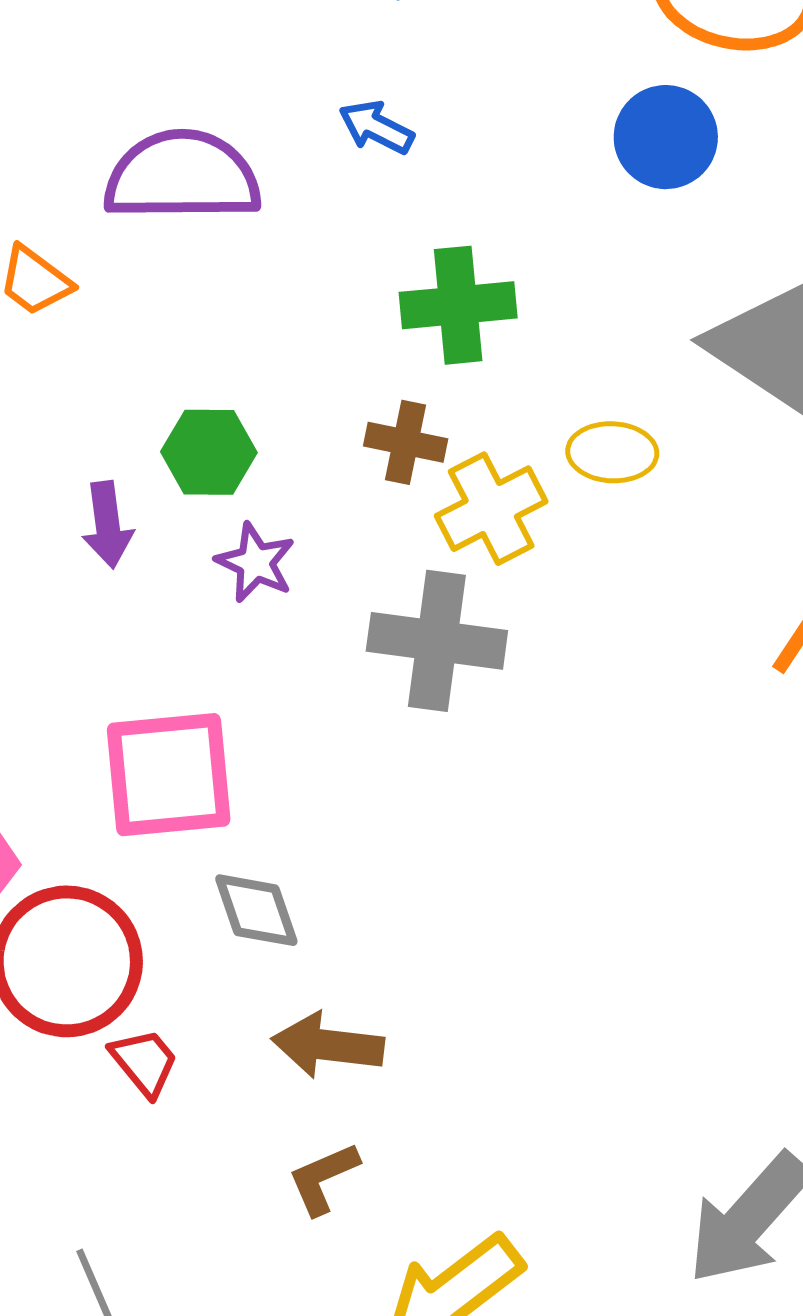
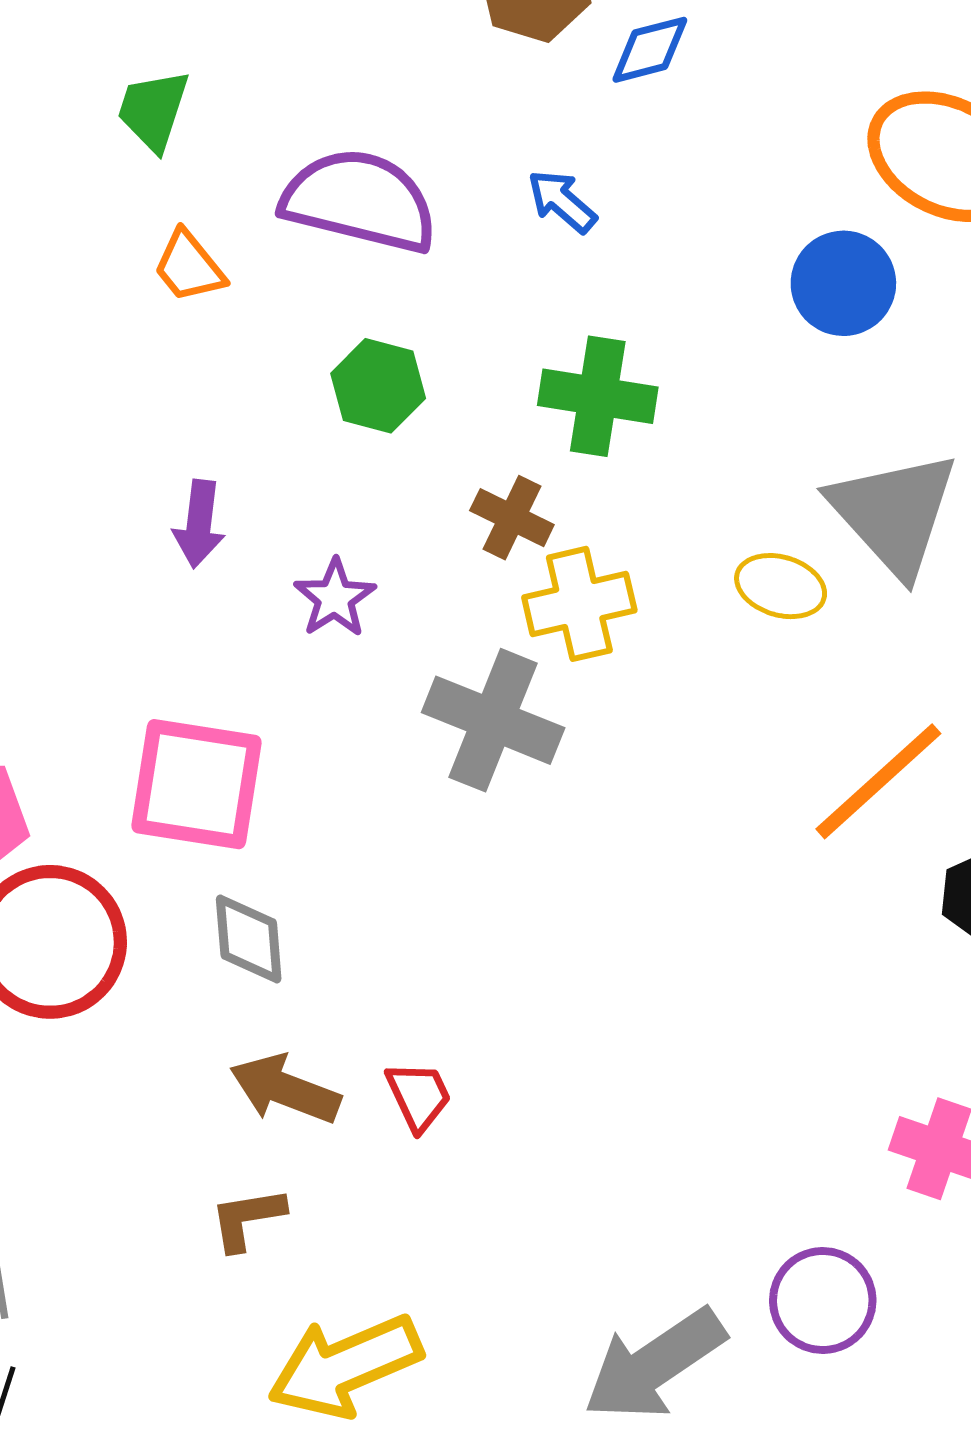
green hexagon: (209, 452) -> (378, 386), moved
yellow ellipse: (612, 452) -> (781, 586), moved
red trapezoid: (144, 1062) -> (419, 1096), moved

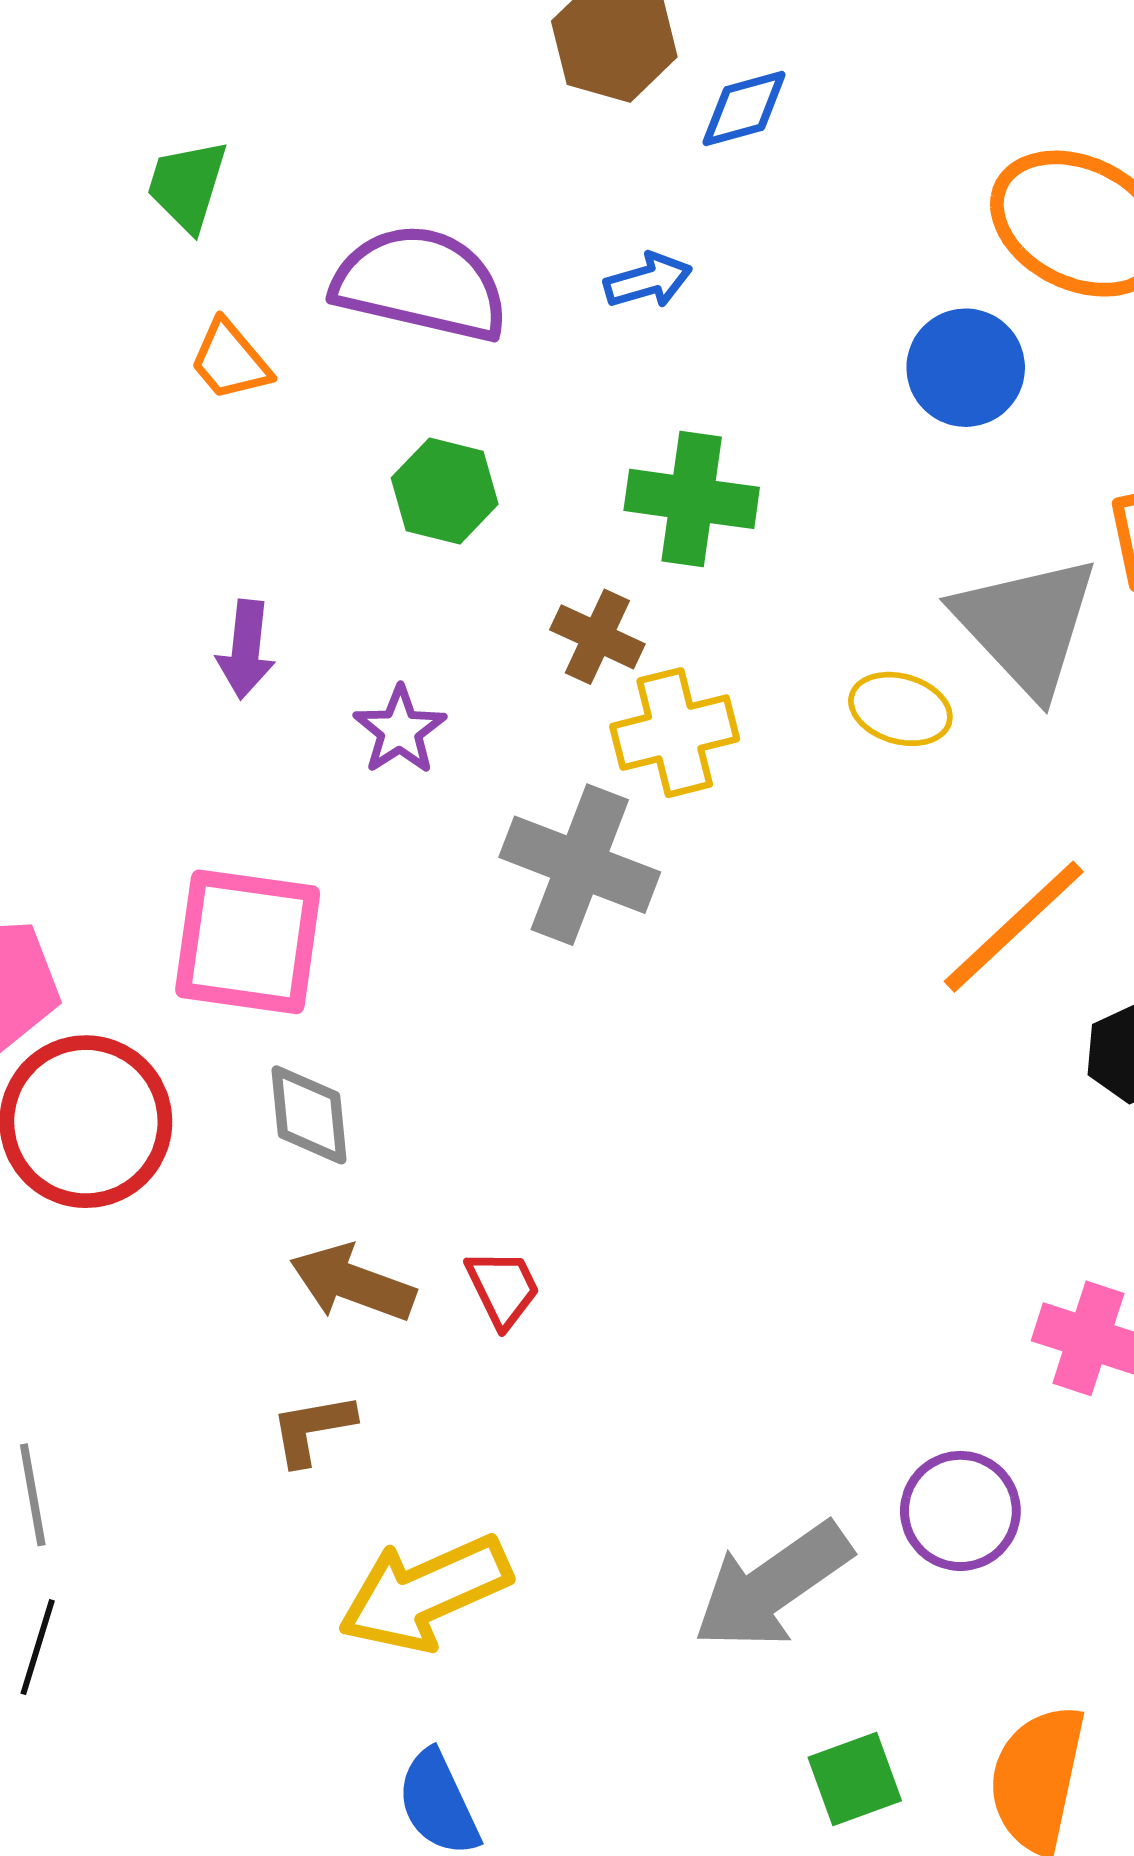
blue arrow: (562, 201) -> (648, 281), turned 124

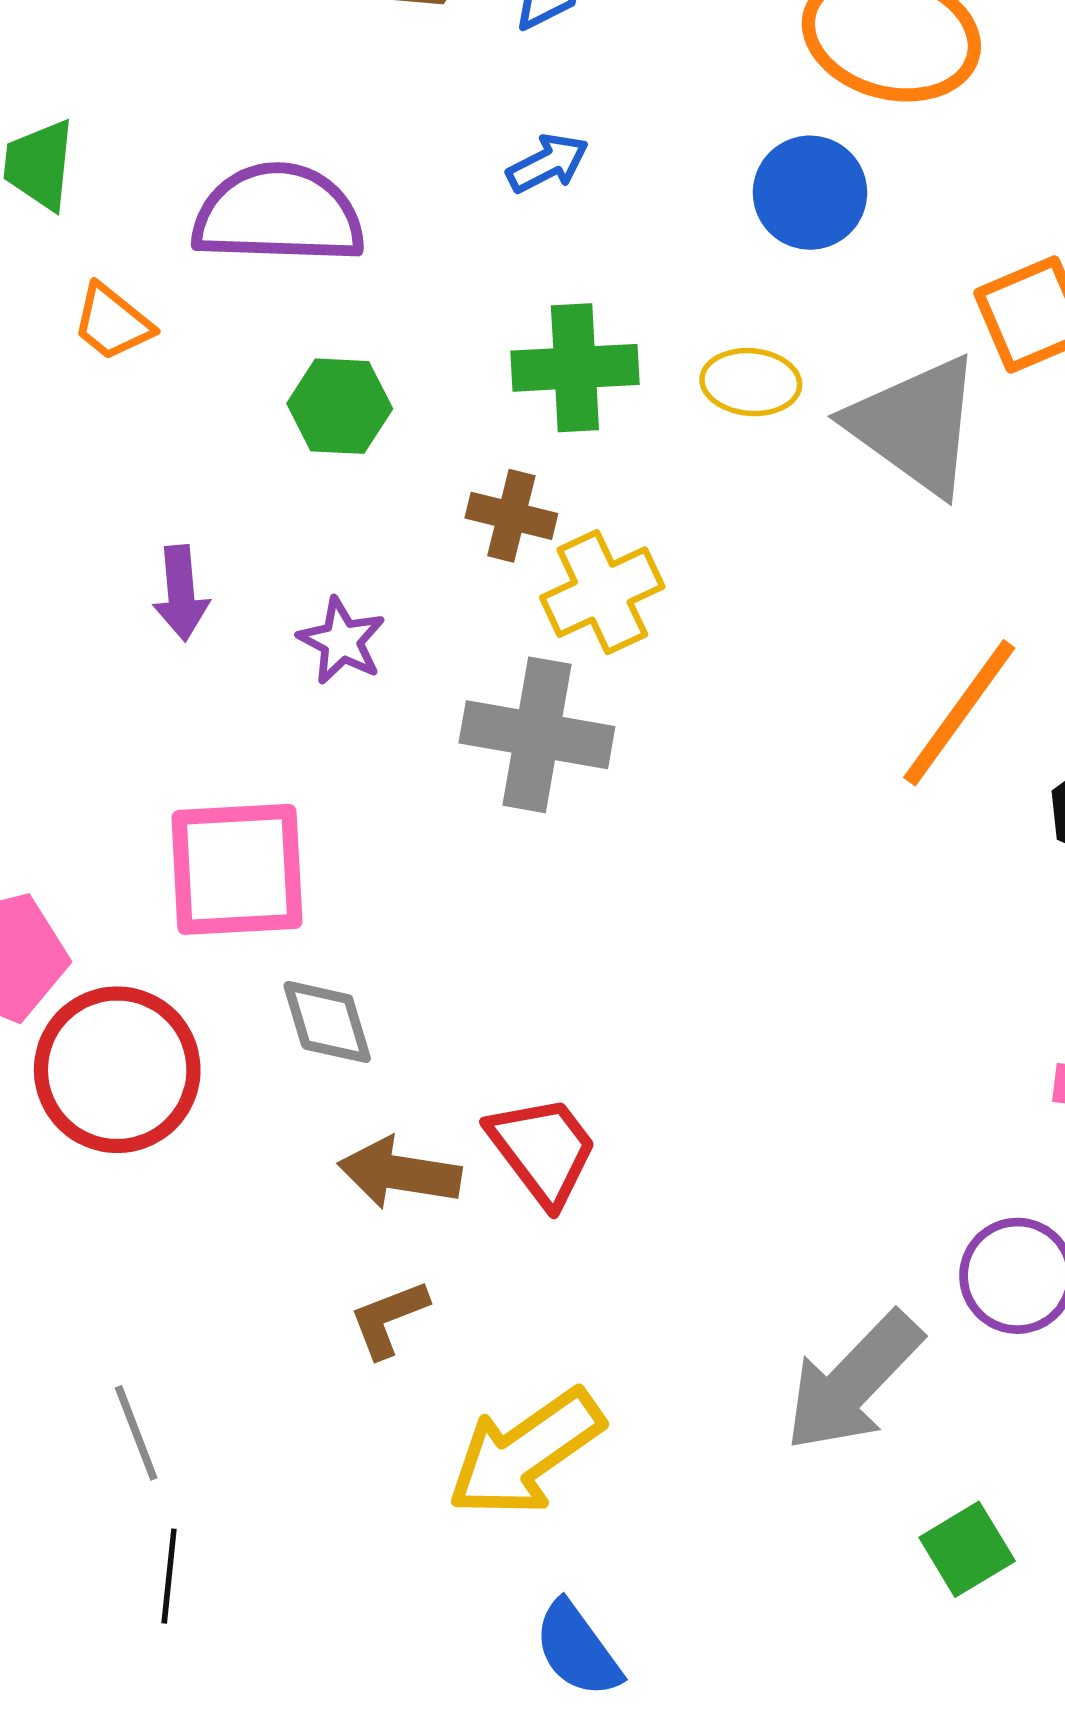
blue arrow: (648, 281) -> (548, 163), moved
yellow ellipse: (900, 709) -> (751, 382), moved
red trapezoid: (503, 1288) -> (543, 1150), size x1.5

